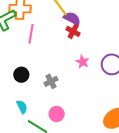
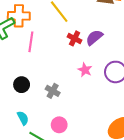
purple semicircle: (72, 18) -> (94, 37), moved, turned -66
gray cross: (51, 81) -> (53, 91), turned -32

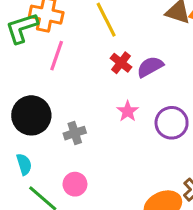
black circle: (22, 85) -> (31, 115), size x1.6
gray cross: (53, 91) -> (75, 133), turned 32

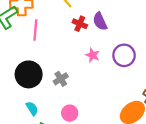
purple semicircle: (150, 67) -> (100, 21), turned -72

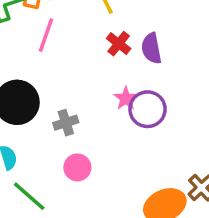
purple circle: (124, 55) -> (148, 109), moved
pink circle: (70, 113) -> (77, 167), moved

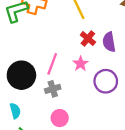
pink line: (46, 35) -> (52, 64), moved
pink star: (126, 98) -> (81, 64), moved

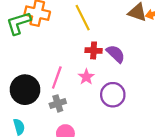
red cross: (88, 38) -> (94, 50), turned -35
purple semicircle: (109, 42) -> (116, 54), turned 144

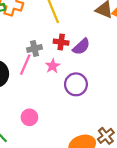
purple semicircle: (116, 54) -> (81, 47), turned 90
gray cross: (58, 103) -> (35, 49), moved

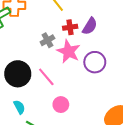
pink line: (25, 65) -> (46, 77), moved, turned -48
pink star: (53, 66) -> (69, 51), size x1.6

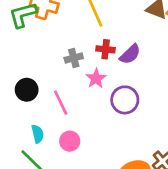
pink star: (69, 51) -> (96, 78), size x0.7
black circle: (18, 74) -> (27, 90), size x0.7
cyan semicircle: (19, 107) -> (38, 134), moved

